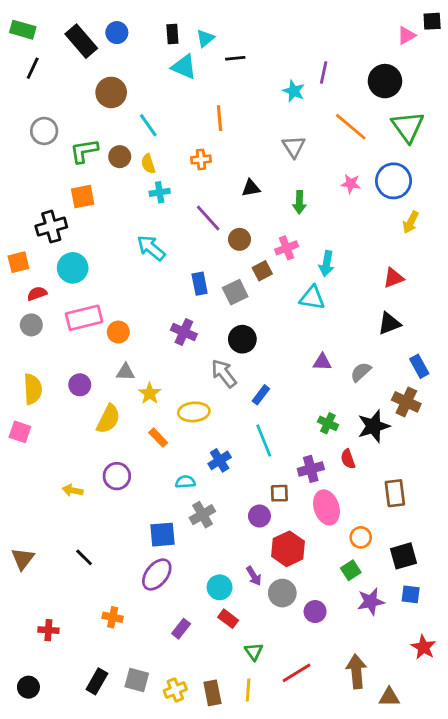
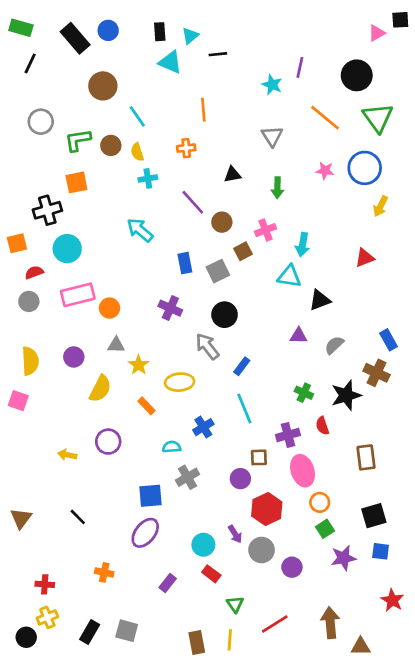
black triangle: (389, 323) -> (320, 300), moved
orange circle: (361, 537) -> (320, 502), moved
yellow cross: (175, 690) -> (47, 617), moved

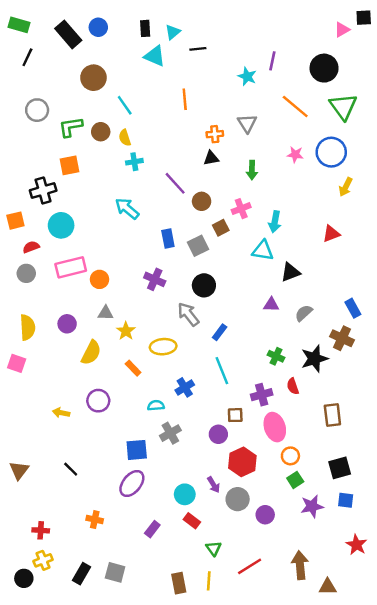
orange cross: (186, 148) -> (215, 134), moved

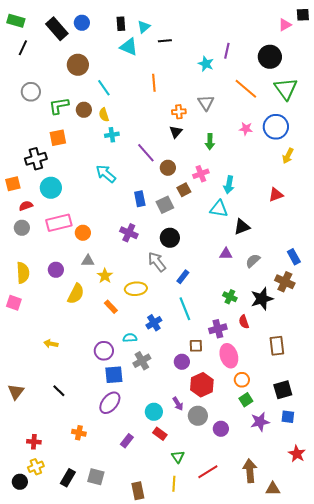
black triangle: (211, 158) -> (176, 132), turned -40
purple circle: (98, 401) -> (104, 351), moved
brown rectangle: (179, 583) -> (138, 491), moved

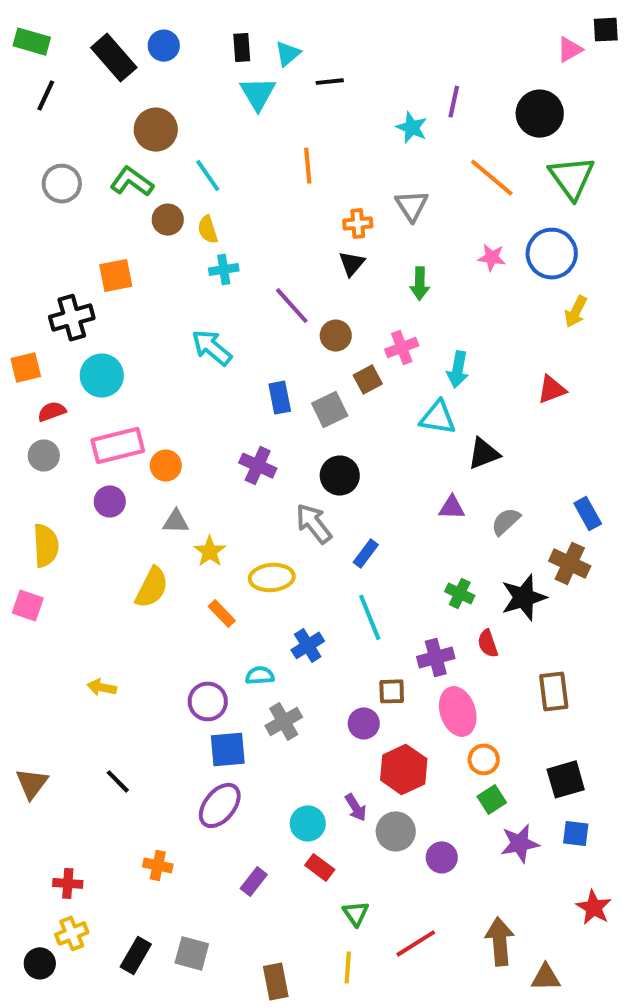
cyan triangle: (129, 47) -> (258, 94), turned 36
green L-shape: (59, 106) -> (132, 182), moved, turned 45
purple circle: (56, 270) -> (110, 502), moved

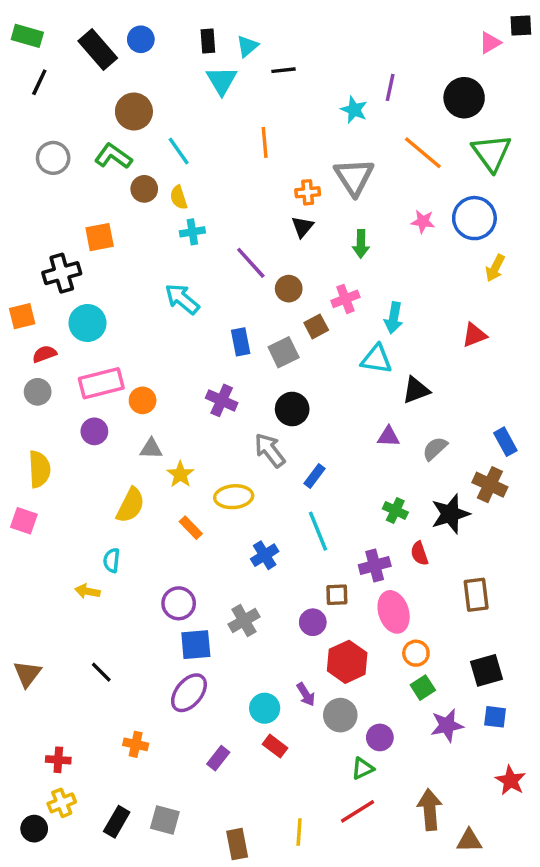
gray triangle: (412, 206) -> (354, 177), size x1.4
cyan semicircle: (260, 675) -> (112, 560), moved, turned -80
green triangle: (356, 913) -> (363, 768), moved, turned 40

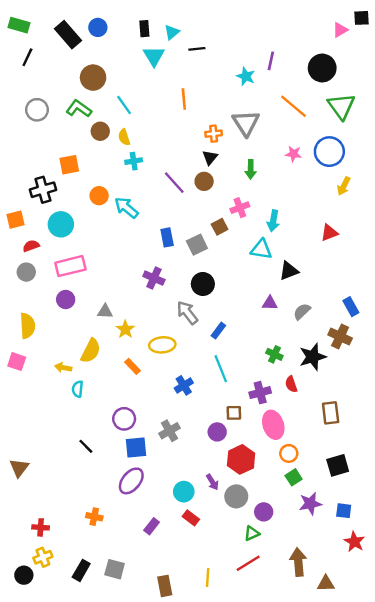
brown circle: (289, 289) -> (204, 181), moved
orange circle: (143, 400) -> (99, 196), moved
yellow arrow: (87, 591) -> (63, 368), moved
black line: (101, 672) -> (86, 446), moved
blue square: (495, 717) -> (344, 511), moved

